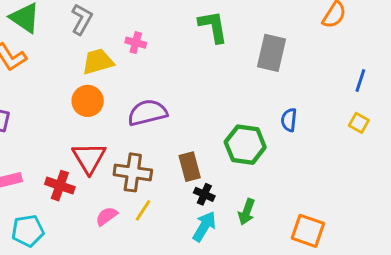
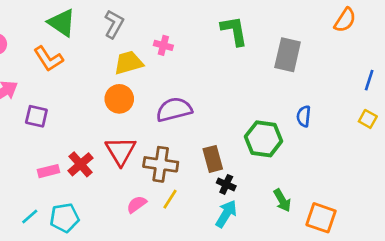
red cross: (60, 186) -> (81, 164), moved, turned 30
green arrow: (247, 212) -> (282, 200), moved, turned -50

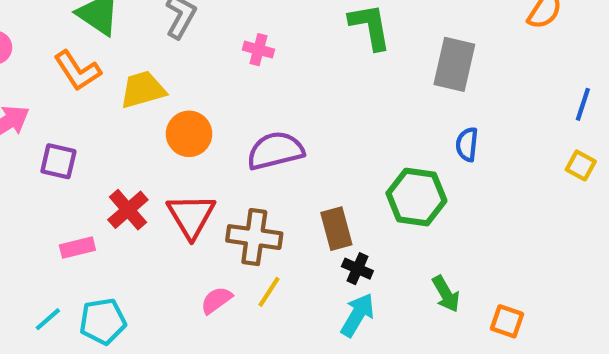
yellow trapezoid: (129, 63) -> (143, 90), moved
blue semicircle: (304, 116) -> (467, 144), moved
red cross: (81, 164) -> (128, 210), moved
orange square: (321, 218) -> (507, 321), size x0.7

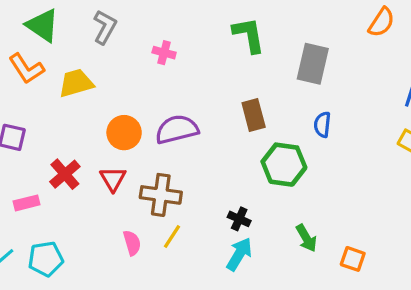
orange circle: (189, 134) -> (124, 133), moved
red triangle: (191, 216) -> (113, 179), size x0.7
brown rectangle: (336, 229) -> (254, 115), moved
pink semicircle: (216, 300) -> (132, 243), turned 110

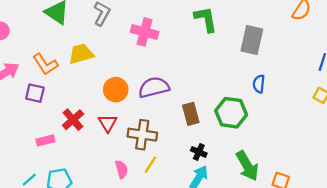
pink cross: (164, 53) -> (145, 32), size x1.6
orange L-shape: (26, 69) -> (45, 64), moved
brown rectangle: (254, 115) -> (191, 114), moved
green arrow: (306, 238) -> (247, 166), size x1.5

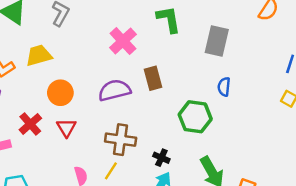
pink cross: (145, 32) -> (123, 41), moved, turned 32
orange circle: (116, 90) -> (60, 93), moved
brown rectangle: (191, 114) -> (153, 78), moved
brown cross: (142, 135) -> (121, 140), moved

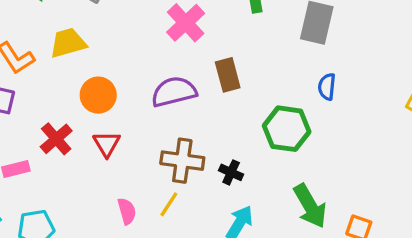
black cross: (161, 158) -> (231, 172), moved

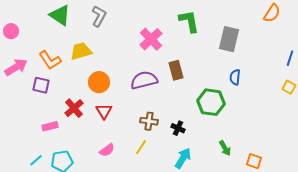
brown cross: (182, 161) -> (149, 121), size x0.7
green arrow: (310, 206) -> (225, 148), size x0.6
pink semicircle: (127, 211) -> (107, 150), moved, turned 70

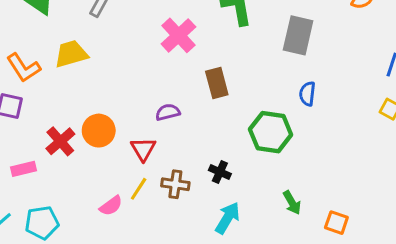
purple semicircle: (144, 80) -> (168, 112), moved, size x0.6
orange circle: (99, 82) -> (99, 131), moved
red triangle: (104, 111) -> (143, 149), moved
brown cross: (149, 121) -> (175, 184), moved
yellow line: (141, 147) -> (139, 189), moved

